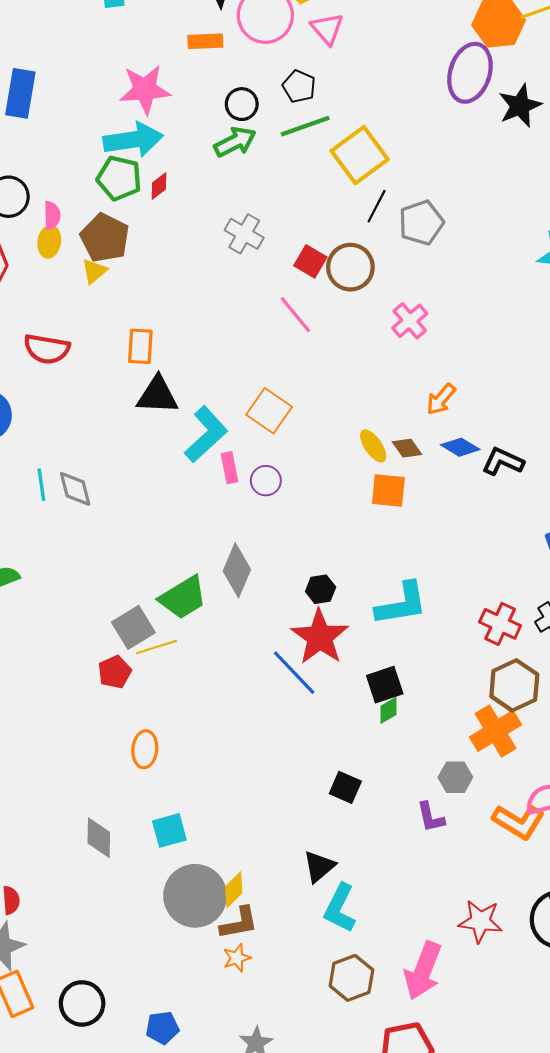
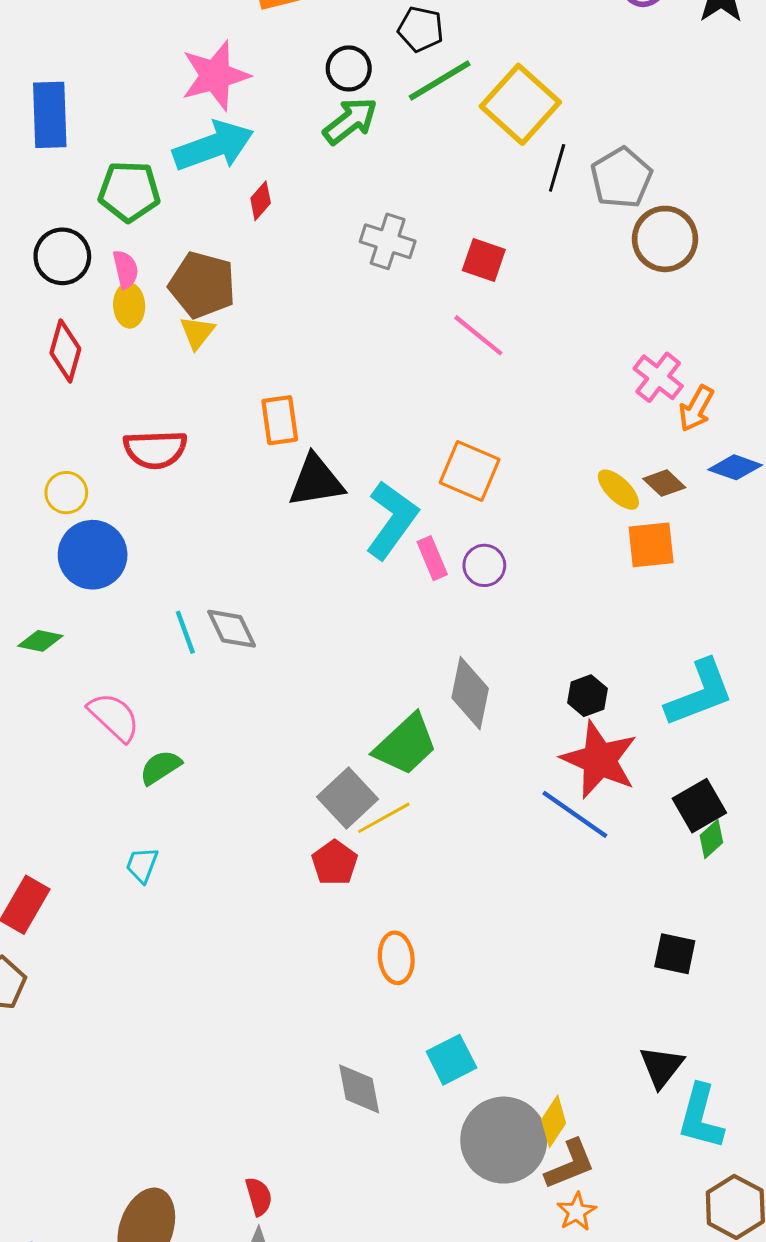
green pentagon: (119, 178) -> (129, 191), moved
brown circle: (350, 267) -> (665, 239), moved
pink cross: (410, 321) -> (658, 377), moved

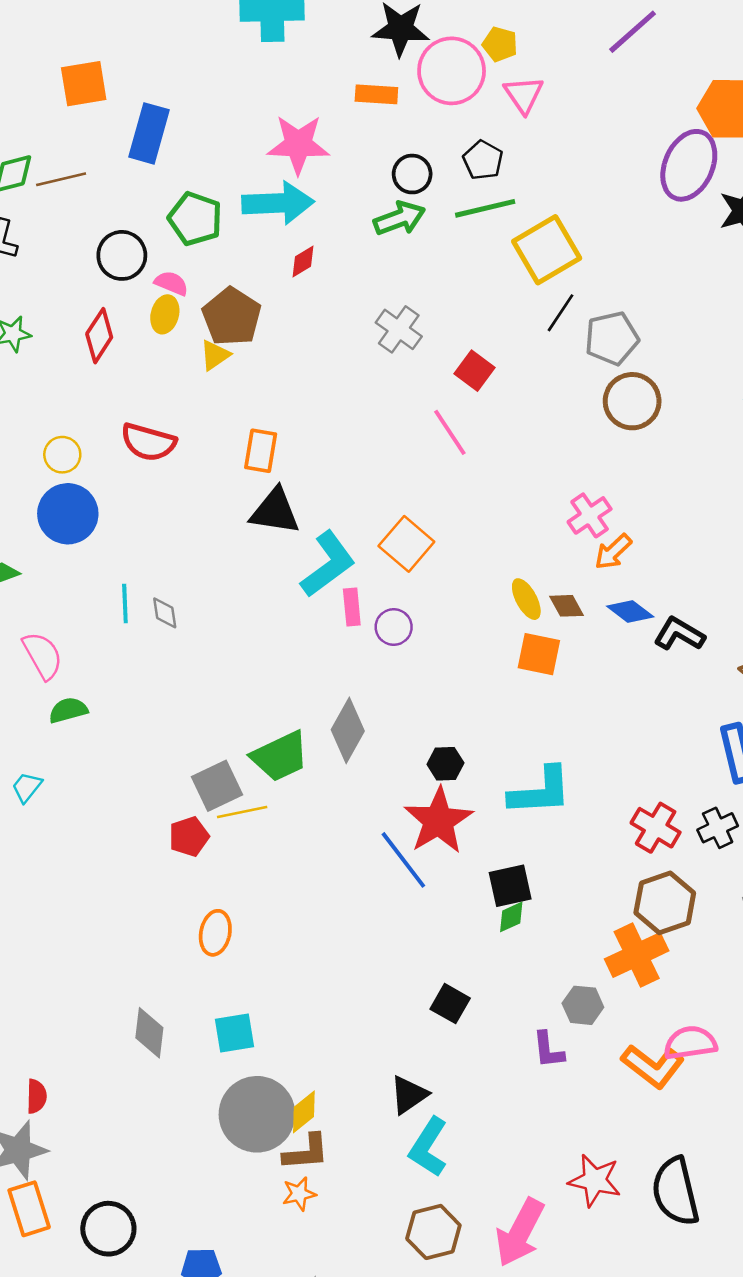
pink semicircle: (126, 269) -> (171, 283), turned -72
gray diamond: (232, 629) -> (165, 613), size x0.7

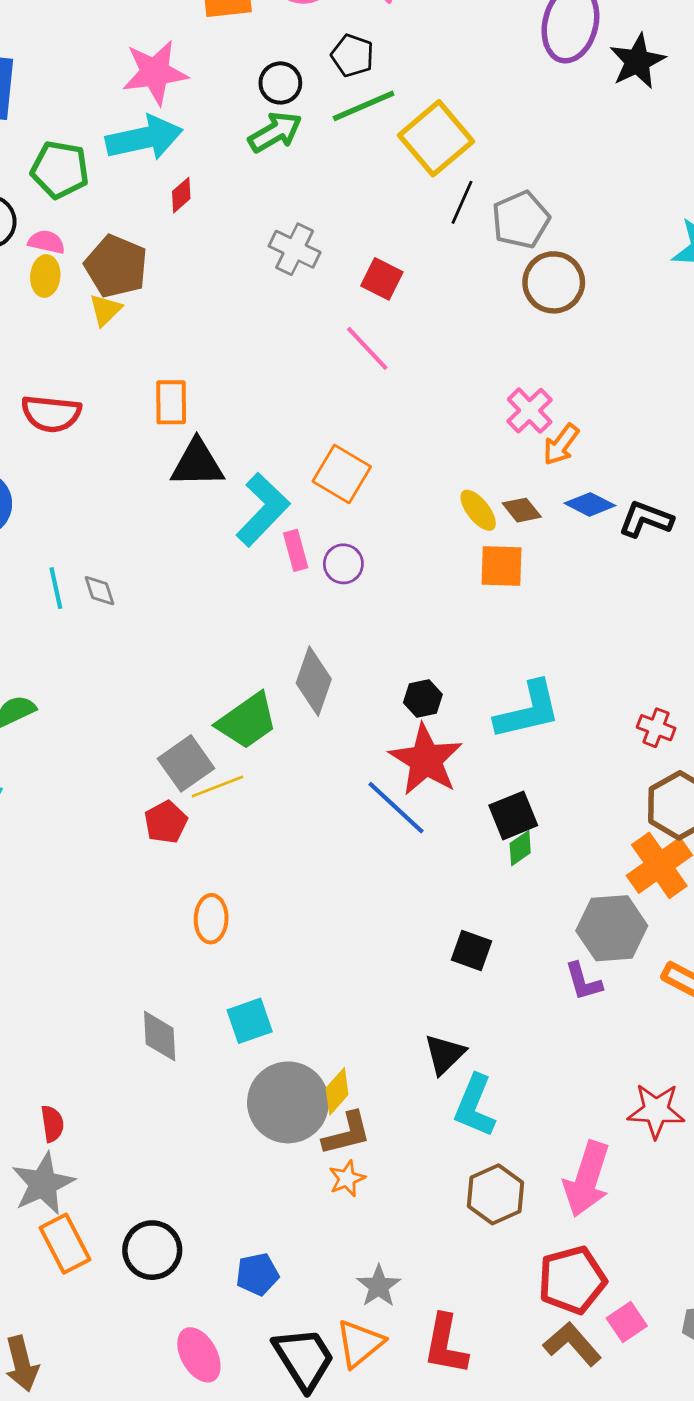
red cross: (656, 828) -> (656, 728), size x0.7
gray hexagon: (583, 1005) -> (612, 928), size x1.6

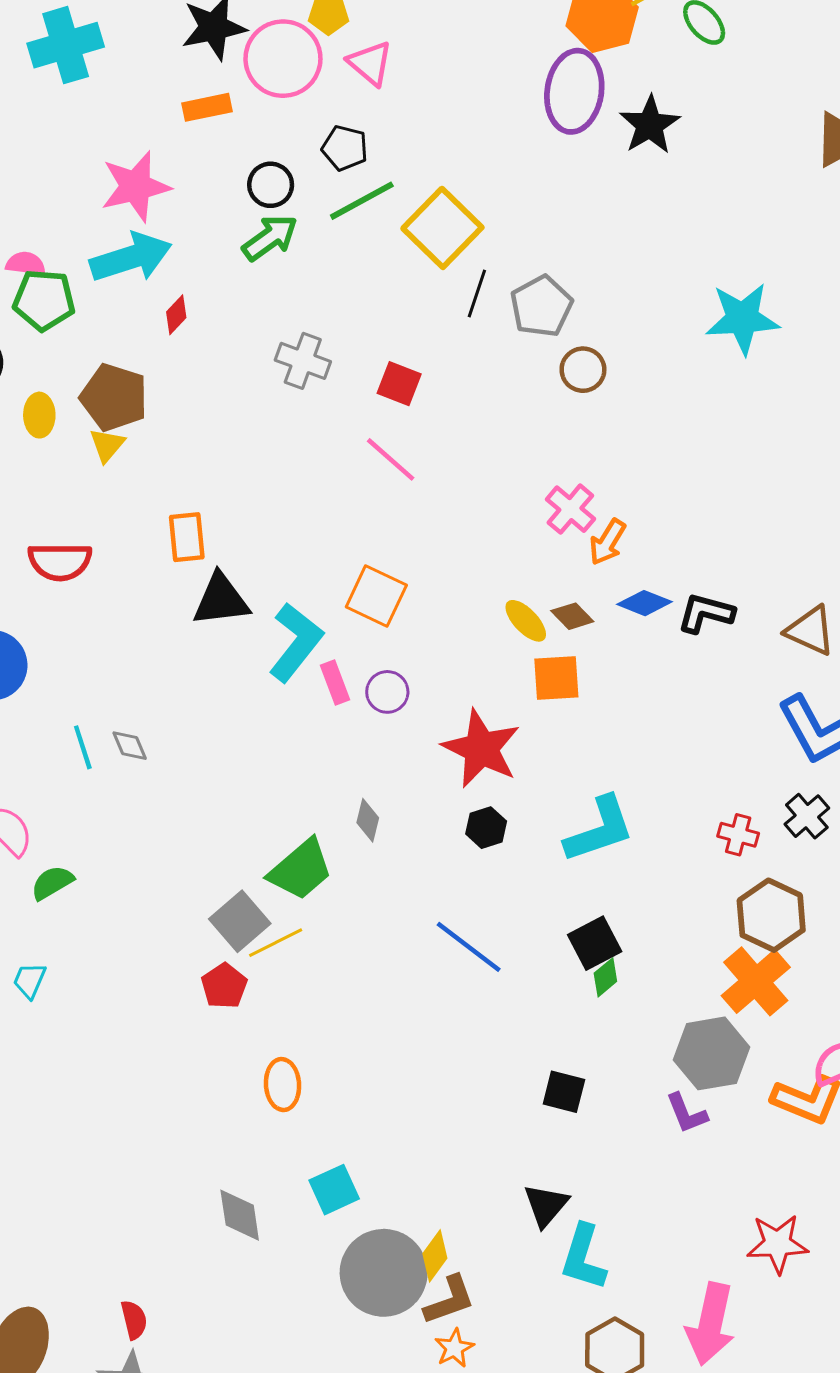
pink semicircle: (47, 242) -> (26, 264), moved
brown circle: (554, 282) -> (583, 370), size x0.7
gray diamond: (314, 681) -> (368, 820), size x0.6
red star: (426, 760) -> (481, 749), moved

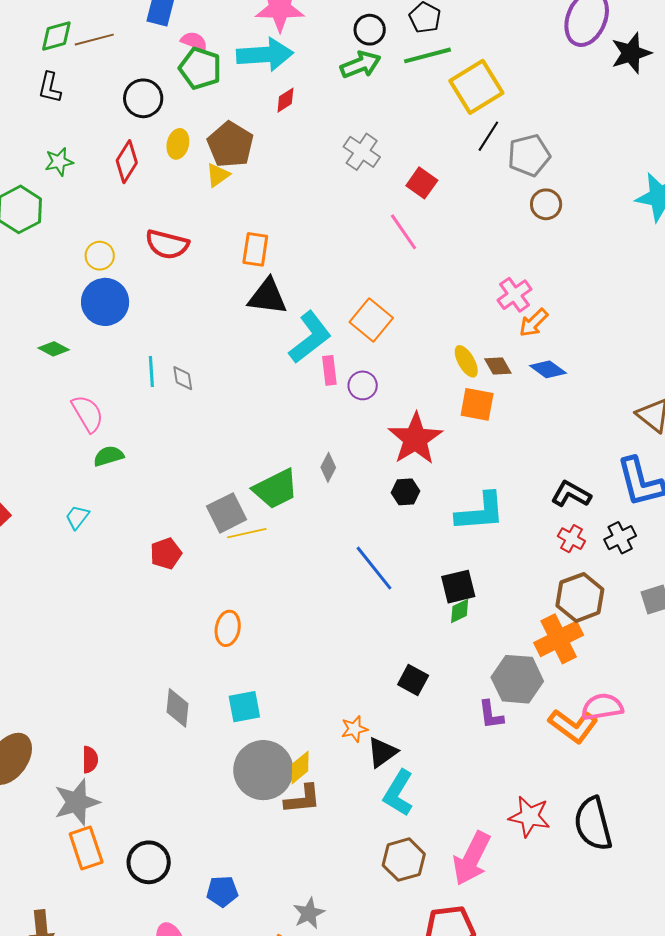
black L-shape: (706, 613) -> (571, 494), moved
red pentagon: (224, 986) -> (166, 554), moved
orange star: (454, 1348) -> (354, 729), moved

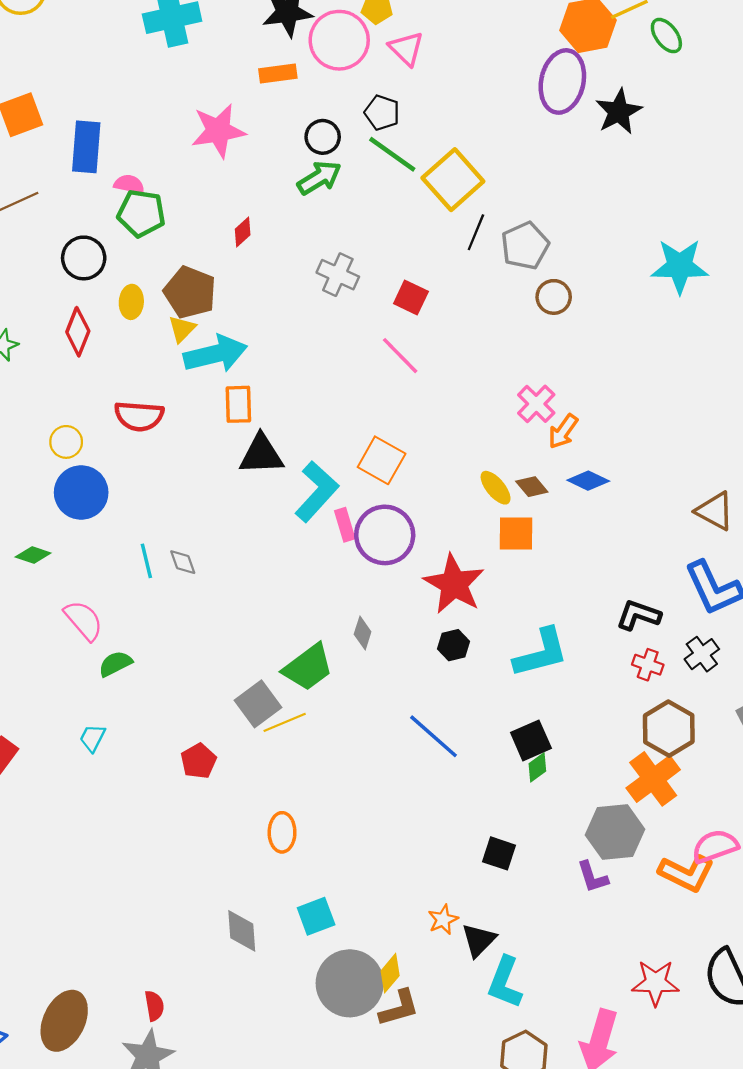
cyan arrow: (265, 55) -> (215, 354), moved
green line: (427, 55) -> (392, 154), turned 60
purple circle: (363, 385) -> (385, 535), size x1.8

